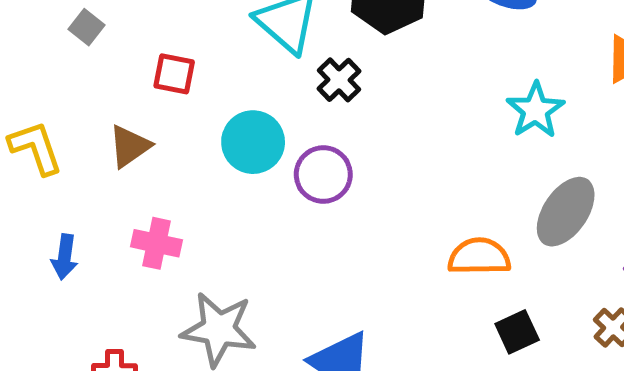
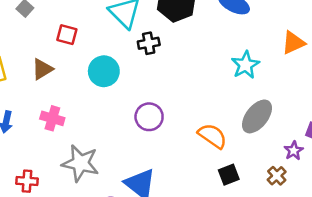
black cross: (339, 80) -> (149, 43), turned 30
purple circle: (323, 174) -> (149, 117), moved
orange semicircle: (479, 257) -> (212, 136), turned 32

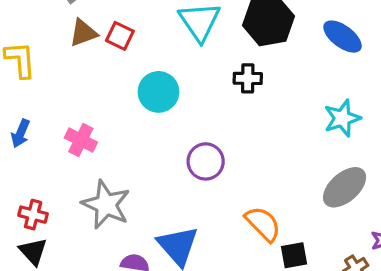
black cross: (149, 43) -> (248, 78), moved
brown triangle: (42, 69) -> (83, 33), moved
orange semicircle: (212, 136) -> (263, 224), moved

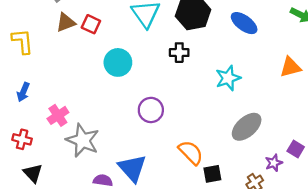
cyan star: (342, 118) -> (228, 78), moved
pink cross: (81, 140) -> (58, 115), moved, turned 30
red cross: (33, 215) -> (22, 139), moved

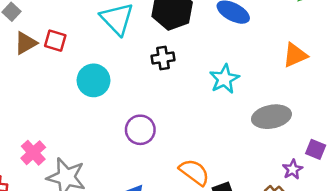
gray ellipse: (247, 127) -> (271, 117), moved, turned 40

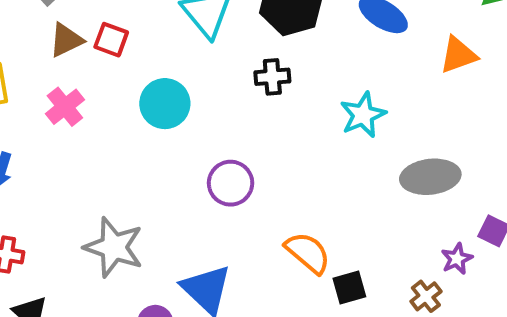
orange triangle: (295, 55) -> (458, 55), moved
pink cross: (33, 153) -> (65, 107), moved

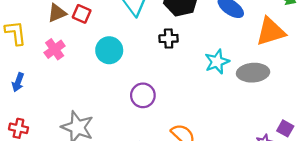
orange triangle: (458, 55) -> (271, 31), size x1.4
gray ellipse: (430, 177) -> (253, 73), moved

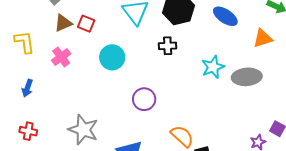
orange triangle: (271, 31) -> (263, 38), size x0.7

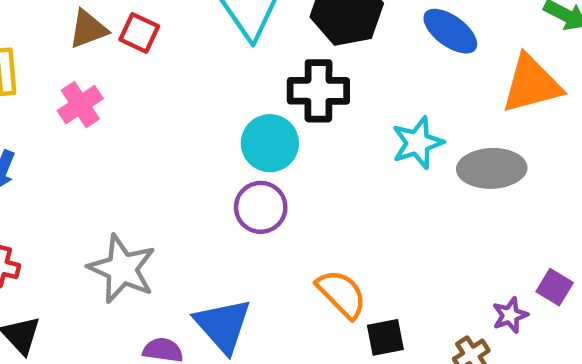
orange triangle: (263, 38) -> (531, 84), size x1.4
black cross: (168, 46) -> (318, 91), size x1.5
cyan circle: (112, 57) -> (270, 143), moved

